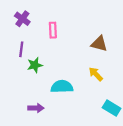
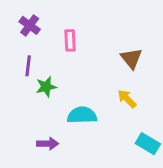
brown triangle: (99, 44) -> (131, 58), turned 36

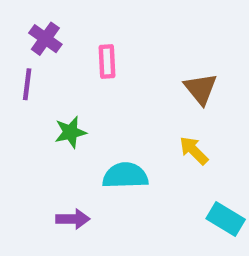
purple line: (28, 66) -> (27, 84), moved

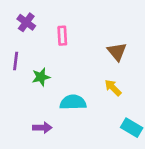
purple line: (27, 84) -> (16, 61), moved

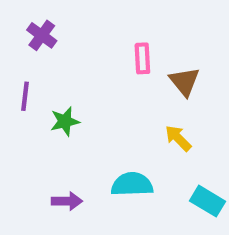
pink rectangle: (62, 36) -> (142, 58), moved
cyan semicircle: (73, 102) -> (132, 184), moved

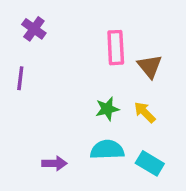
pink rectangle: (142, 58) -> (116, 48), size x1.4
green star: (65, 121) -> (107, 109), moved
cyan rectangle: (207, 201) -> (150, 163), moved

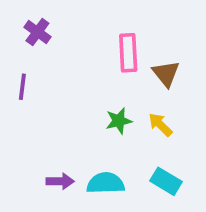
cyan semicircle: (107, 150) -> (106, 183), moved

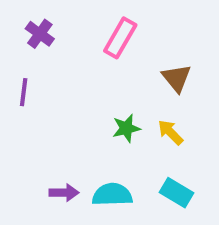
pink rectangle: (128, 53) -> (120, 38), moved, turned 33

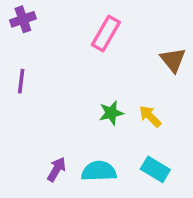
purple cross: (40, 34) -> (23, 19), moved, turned 35
brown triangle: (177, 78) -> (173, 60), moved
purple arrow: (64, 193) -> (56, 169), turned -60

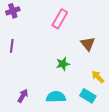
brown triangle: (173, 60) -> (88, 44), moved
yellow arrow: (150, 116) -> (98, 77), moved
purple arrow: (56, 169) -> (23, 96), moved

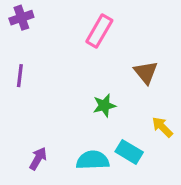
cyan rectangle: (88, 96) -> (129, 152), moved

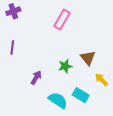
brown triangle: (146, 72) -> (88, 58), moved
purple arrow: (38, 159) -> (36, 78), moved
cyan semicircle: (93, 160) -> (58, 100), turned 36

